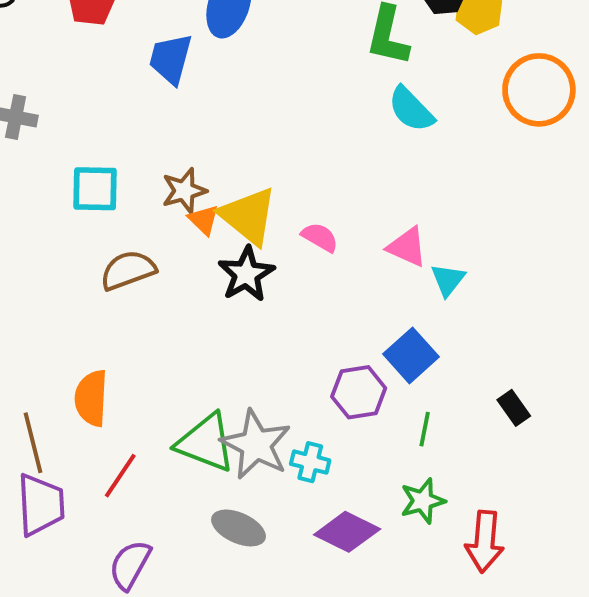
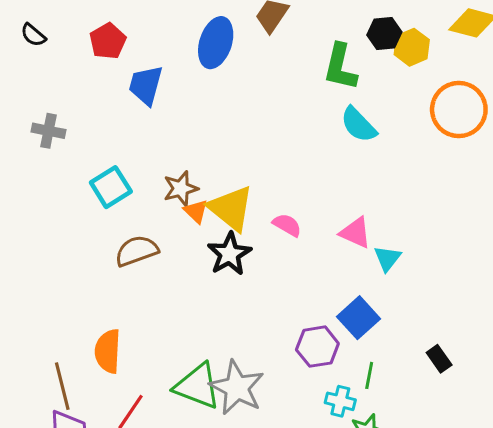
blue trapezoid: (171, 59) -> (146, 85), moved
cyan square: (95, 189) -> (111, 187), turned -33
cyan cross: (310, 462) -> (340, 401), moved

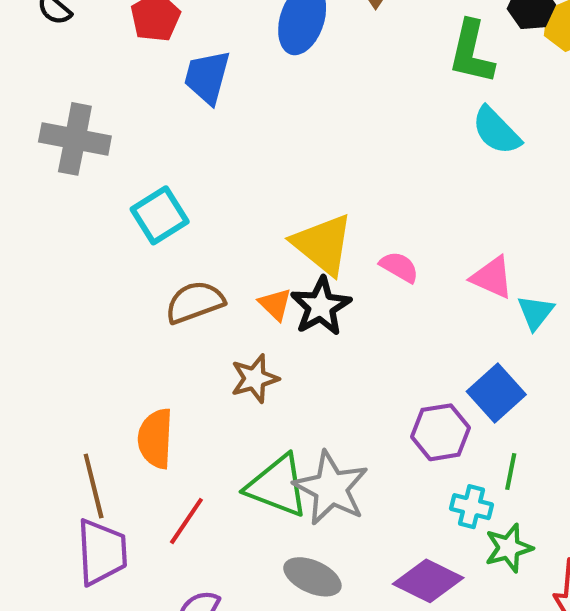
gray cross: (48, 131) -> (75, 139), size x1.5
brown star: (181, 189) -> (255, 379), moved
orange triangle: (196, 211) -> (275, 304), moved

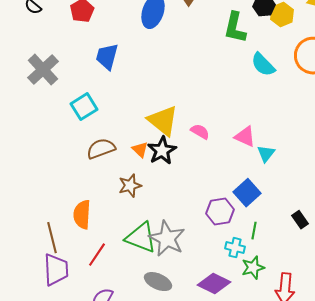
blue trapezoid: (207, 77) -> (107, 57), moved
cyan semicircle: (496, 131) -> (263, 65), moved
gray cross: (75, 139) -> (43, 70), turned 36

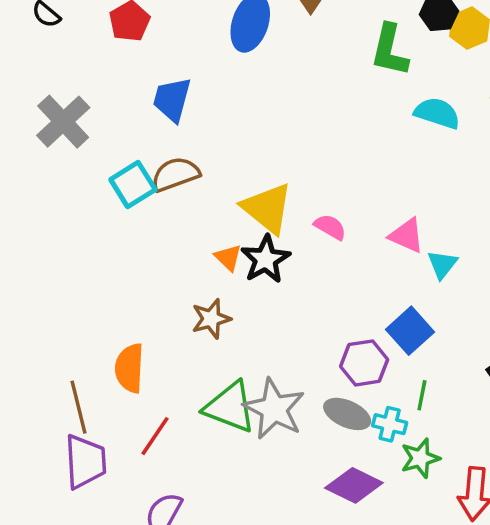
cyan semicircle: (263, 65) -> (437, 113), turned 152
brown semicircle: (101, 149) -> (175, 174), moved
gray ellipse: (158, 282) -> (347, 414), moved

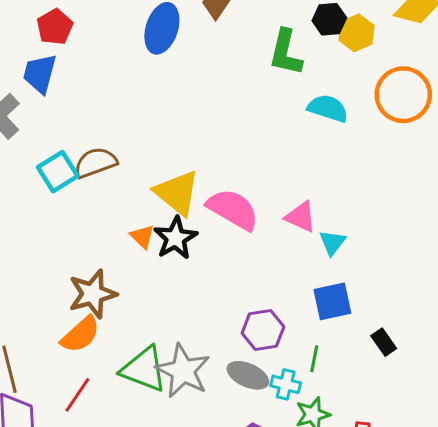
blue trapezoid: (172, 99) -> (40, 74), moved
pink semicircle: (330, 227) -> (233, 209), size x1.8
brown star: (211, 319) -> (92, 294), moved, size x1.4
blue square: (410, 331) -> (332, 301), moved, turned 30
orange semicircle: (130, 368) -> (80, 335), moved, turned -135

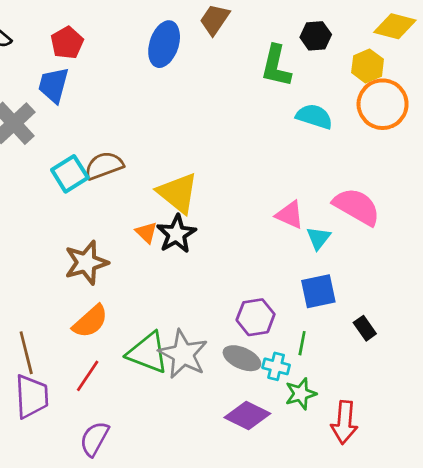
yellow hexagon: (356, 33) -> (368, 66), moved
pink semicircle: (233, 209) -> (357, 207), moved
brown star: (92, 294) -> (86, 263), moved

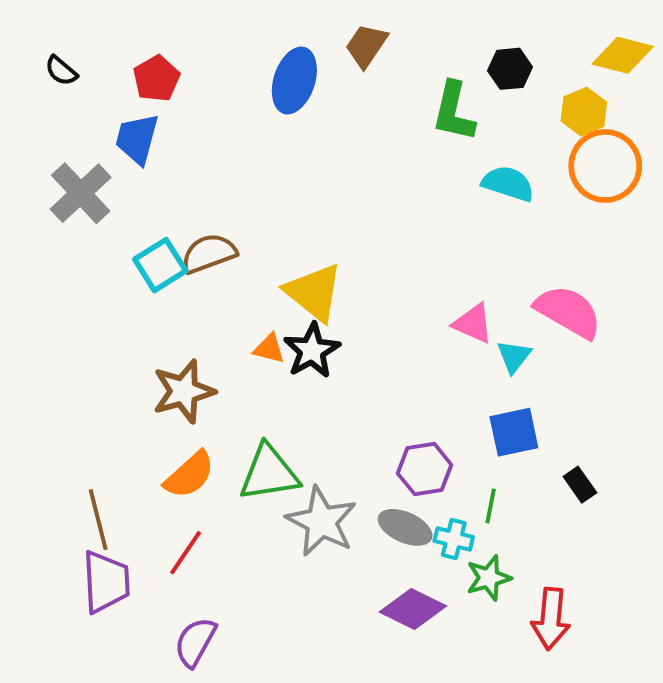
orange triangle: (146, 233) -> (269, 349), turned -30
green triangle: (148, 353) -> (269, 473), moved, turned -30

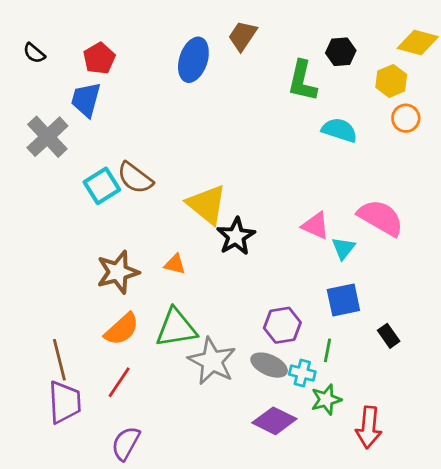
orange circle: (605, 166) -> (406, 118), size x0.6
brown semicircle: (209, 253) -> (135, 178), turned -123
orange triangle: (269, 349) -> (175, 264), moved
black star: (312, 351) -> (236, 236), moved

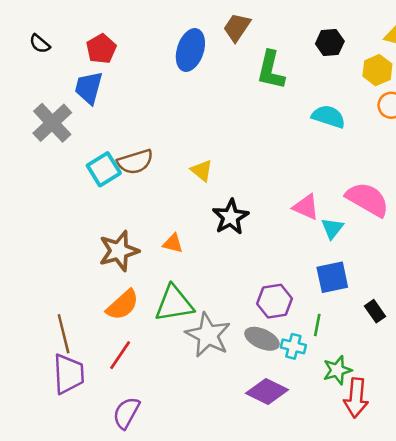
green L-shape: (302, 81) -> (271, 70), moved
brown semicircle: (135, 178) -> (135, 162), turned -54
yellow triangle: (207, 204) -> (202, 171), moved, size x0.6
green star: (326, 400) -> (337, 370), moved

